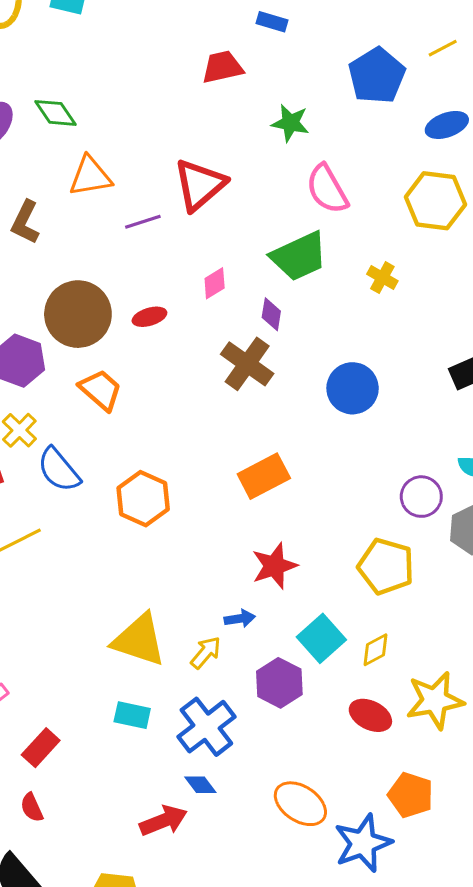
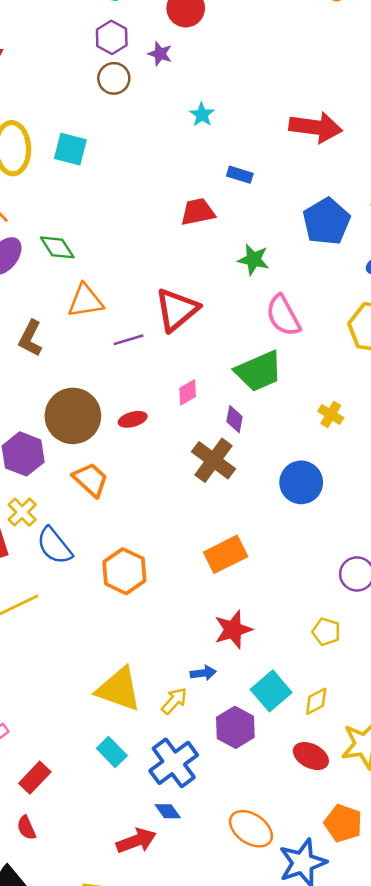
yellow cross: (382, 278) -> (331, 414), moved
yellow pentagon: (386, 566) -> (326, 632), size x0.6
cyan rectangle: (132, 715) -> (112, 752), turned 32

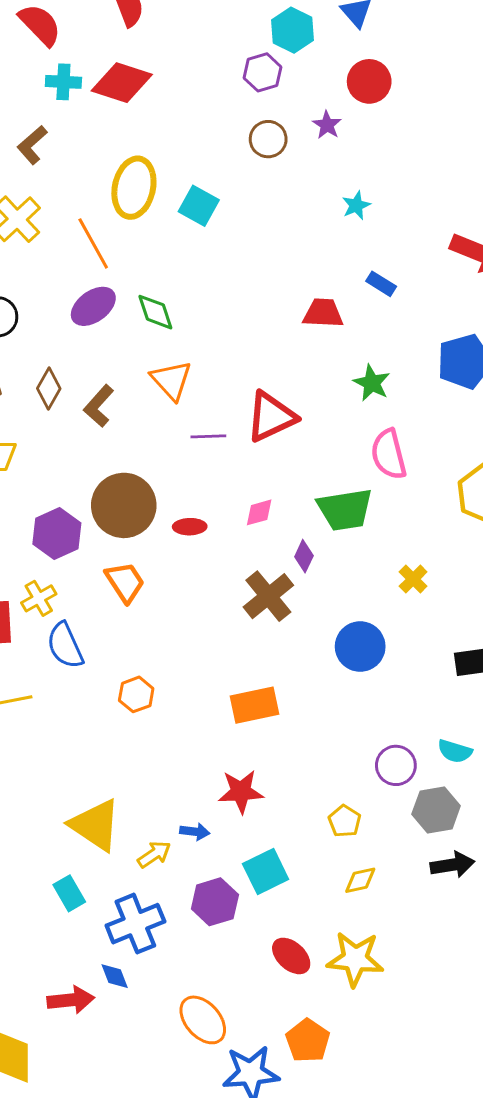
purple hexagon: (112, 37) -> (263, 72), moved
orange triangle: (85, 301) -> (171, 380), turned 42
orange hexagon: (124, 571) -> (136, 694), size x0.7
yellow diamond: (316, 701) -> (360, 880), moved

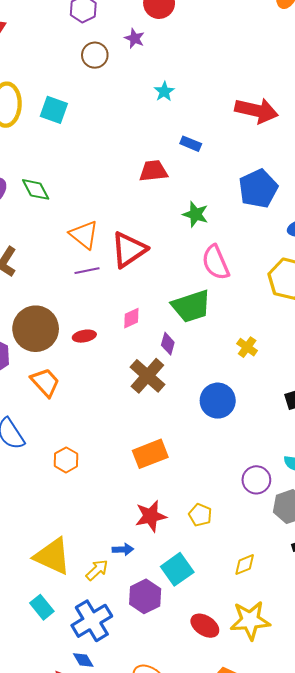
orange triangle: (171, 380) -> (84, 235), moved
yellow pentagon: (345, 821) -> (200, 515), moved

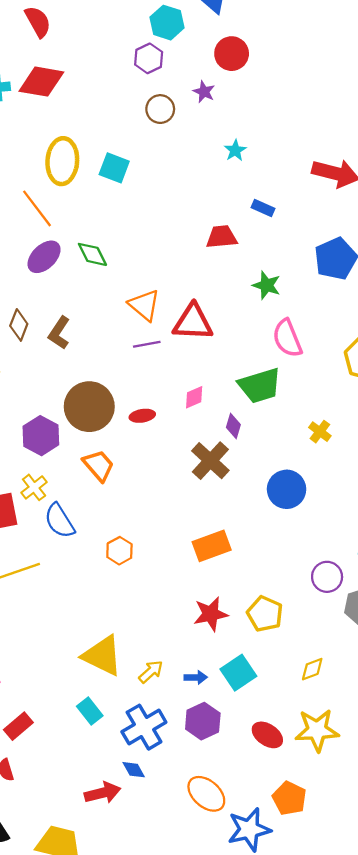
red triangle: (129, 250) -> (193, 322), turned 36
yellow pentagon: (200, 515) -> (265, 614), size x1.4
blue arrow: (123, 549) -> (196, 677), moved
purple hexagon: (145, 596) -> (203, 721), moved

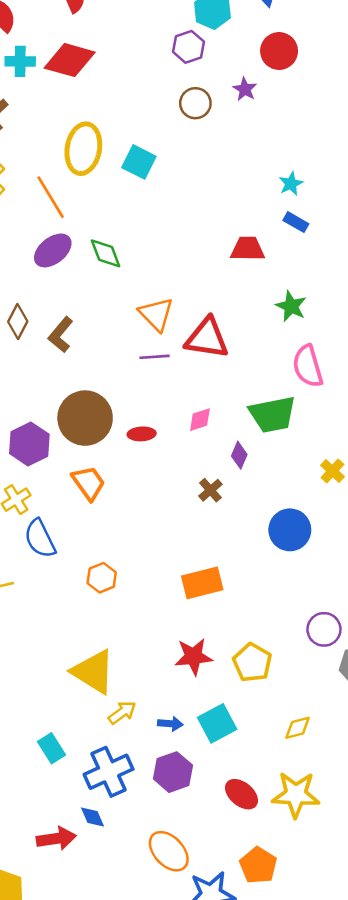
cyan star: (235, 150) -> (291, 184), moved
brown cross: (210, 461) -> (210, 490), size x0.6
yellow triangle: (102, 656) -> (93, 672), moved

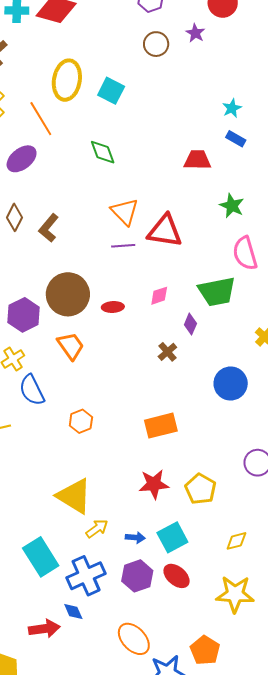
purple ellipse: (53, 250) -> (22, 159), moved
green diamond: (106, 253) -> (103, 152), moved
cyan rectangle: (52, 748) -> (41, 557), size x1.6
red ellipse: (241, 794) -> (177, 576), moved

